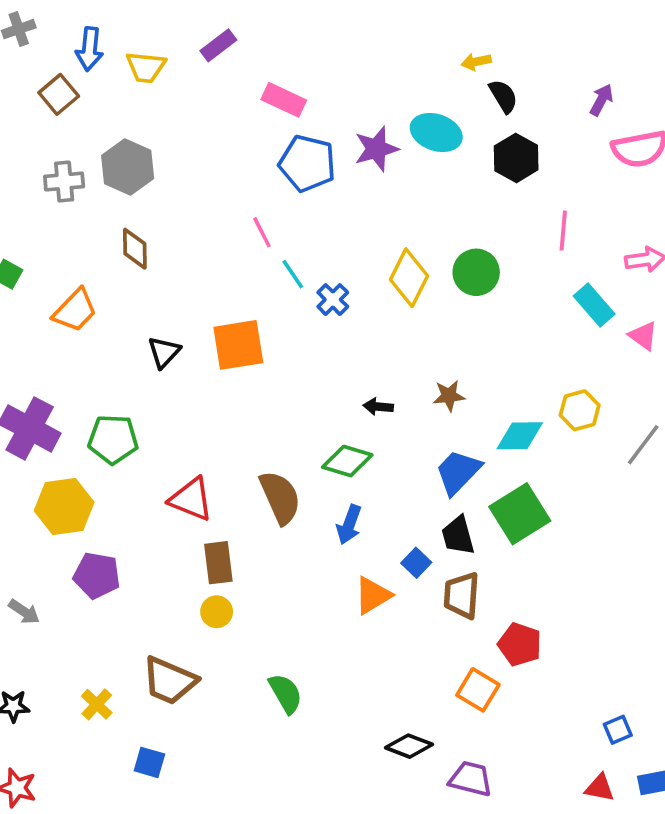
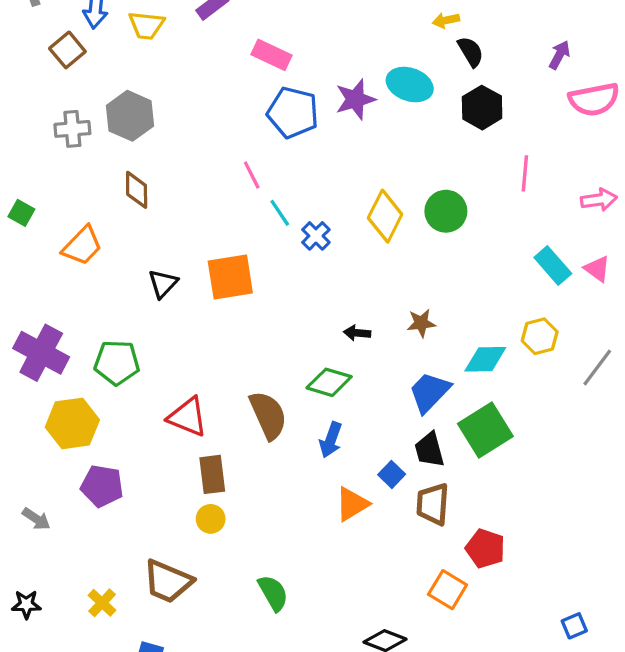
cyan rectangle: (594, 305) -> (553, 266), moved

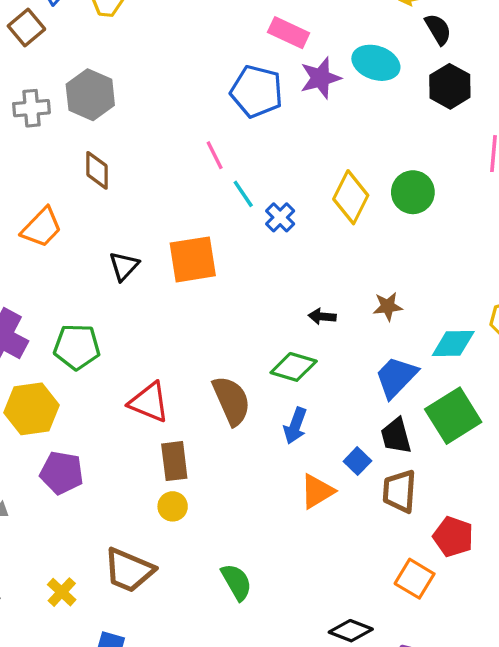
pink rectangle: (271, 55) -> (289, 33), moved

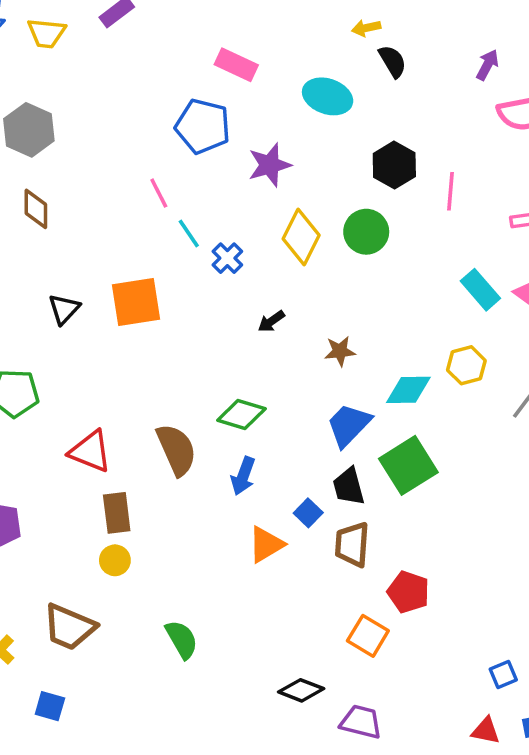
purple star: (320, 78) -> (270, 165), moved
black hexagon: (450, 86) -> (394, 165), moved
black arrow: (322, 317) -> (271, 321), moved, turned -40

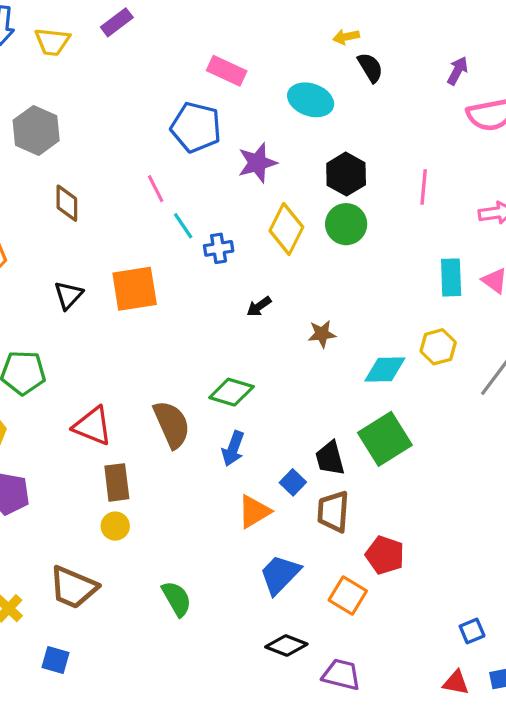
black hexagon: (394, 165) -> (346, 174), moved
brown diamond: (36, 209) -> (67, 203), moved
blue cross: (227, 258) -> (219, 248), turned 36
cyan rectangle: (480, 290) -> (451, 277), turned 39
blue trapezoid: (349, 425) -> (280, 574), moved

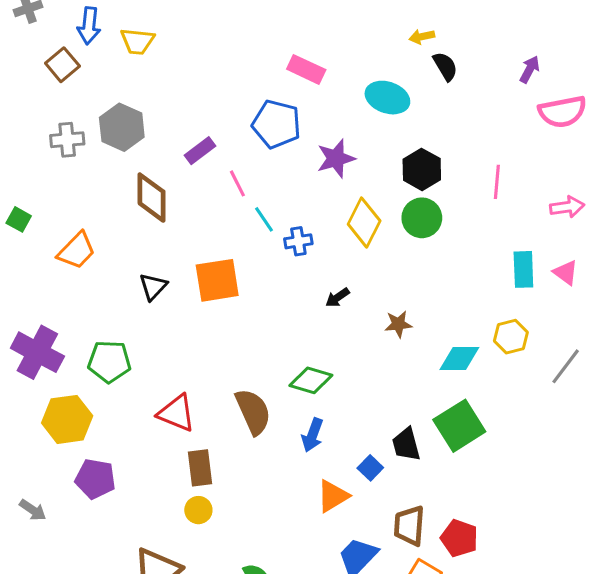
purple rectangle: (117, 22) -> (200, 151), moved
brown diamond: (67, 203) -> (152, 198), size x1.4
brown trapezoid: (333, 512) -> (409, 526), moved

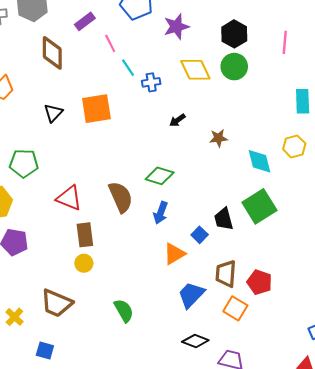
yellow diamond: (364, 223) -> (195, 70), turned -52
cyan diamond: (459, 358) -> (259, 161), turned 76

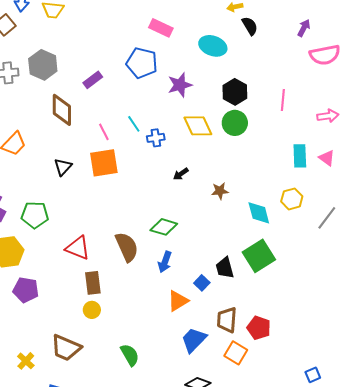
pink line: (110, 43) -> (104, 132), moved

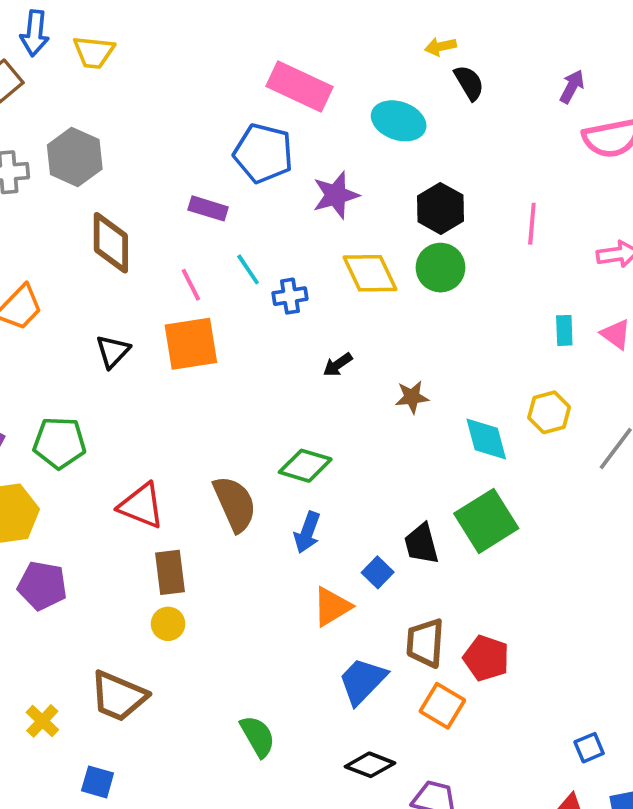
pink rectangle: (161, 28) -> (300, 87), size x1.4
purple rectangle: (93, 80) -> (208, 208), moved, turned 54
cyan rectangle: (300, 156) -> (564, 330), size x0.7
green semicircle: (130, 355) -> (258, 736), moved

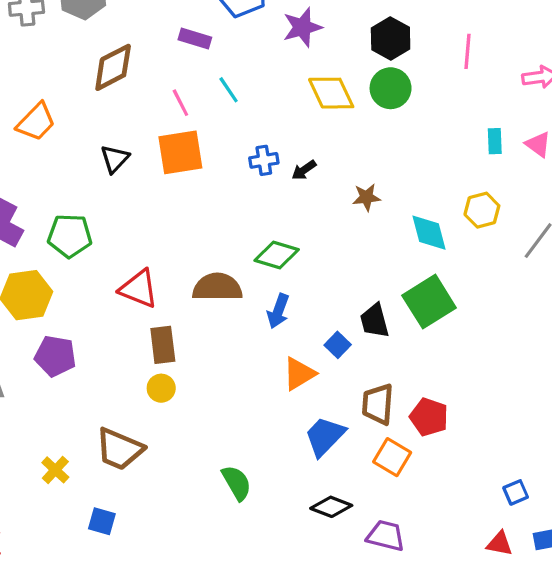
brown diamond: (111, 243) -> (113, 67), turned 63
blue cross: (290, 296) -> (264, 160), moved
brown semicircle: (235, 504) -> (217, 287), turned -66

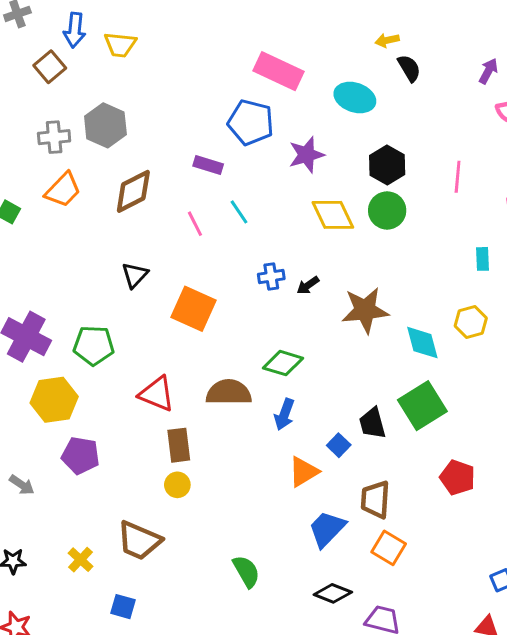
orange trapezoid: (36, 122) -> (63, 190), moved
orange square: (180, 152) -> (193, 309), moved, turned 33
brown star: (366, 197) -> (365, 310), size x1.8
red pentagon: (429, 417) -> (458, 477), moved

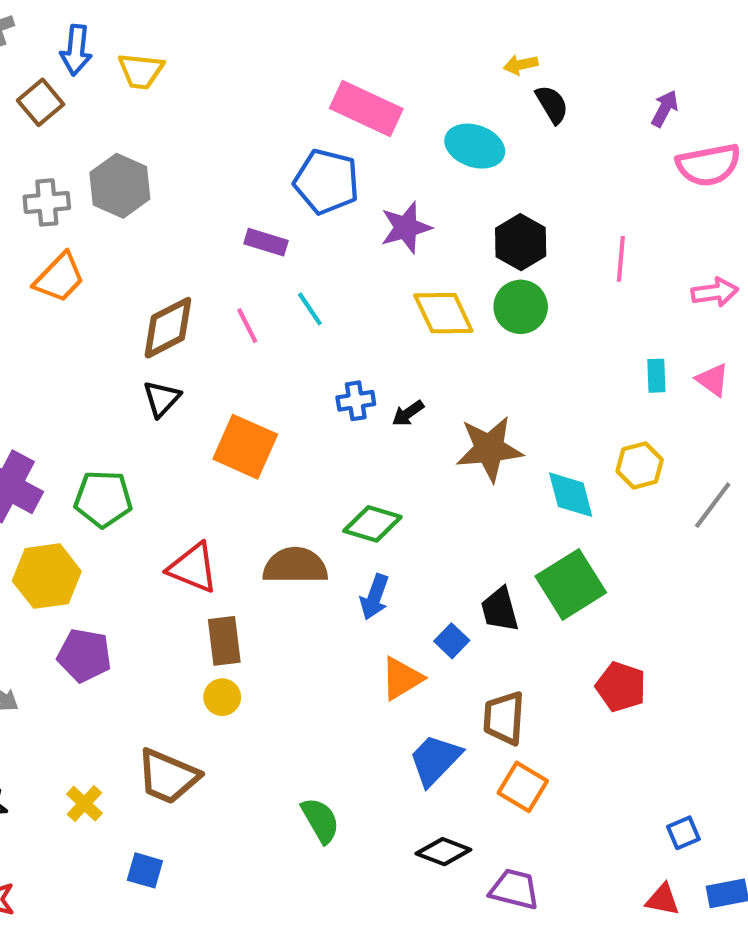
brown diamond: (133, 191) -> (168, 328), moved

